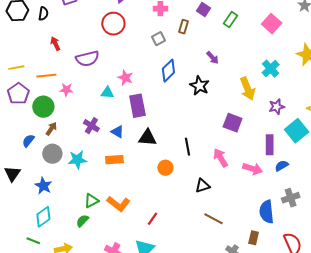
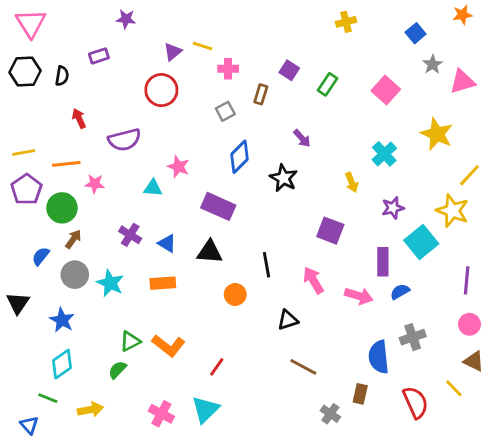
yellow arrow: (248, 89) -> (352, 182), size x0.6
purple rectangle: (137, 106) -> (218, 206), moved, turned -55
cyan star: (77, 160) -> (110, 283), turned 30

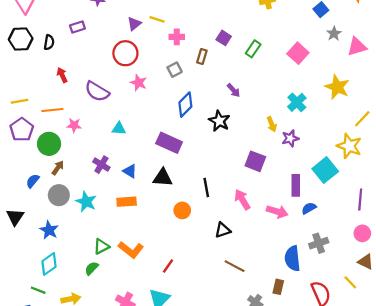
purple semicircle: (124, 140) -> (97, 91), turned 45
pink star: (178, 167) -> (139, 83), moved
purple star: (393, 208) -> (290, 138), moved

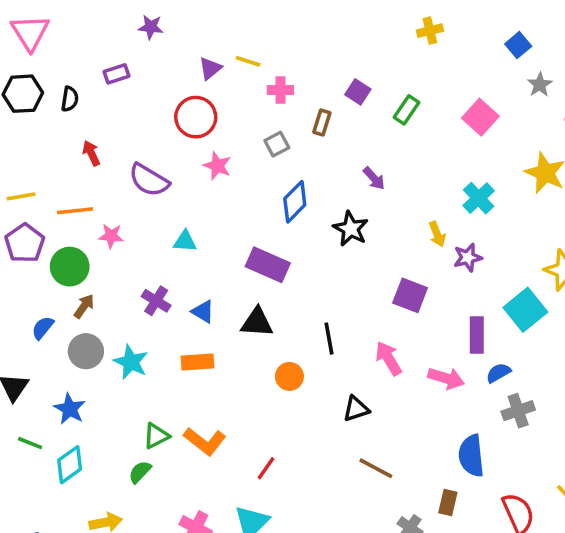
gray cross: (319, 243) -> (518, 411), moved
green line: (38, 290) -> (30, 443), moved

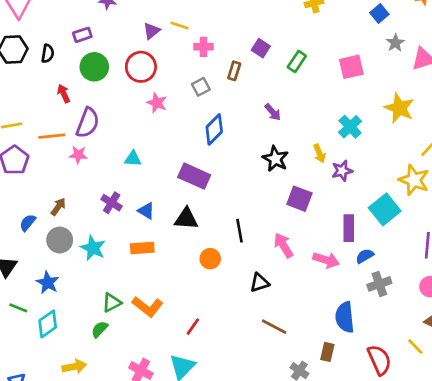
pink square: (480, 117) -> (351, 67), turned 35
purple semicircle: (149, 180) -> (88, 123), moved, turned -100
black star: (351, 229) -> (275, 159), moved
green circle: (70, 267) -> (94, 67), moved

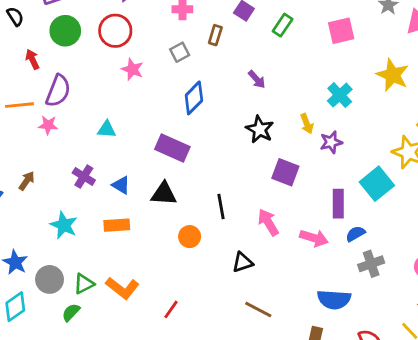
black semicircle: (48, 53) -> (15, 16), turned -42
gray circle: (60, 240) -> (50, 279), moved
blue semicircle: (345, 317) -> (334, 299), turned -80

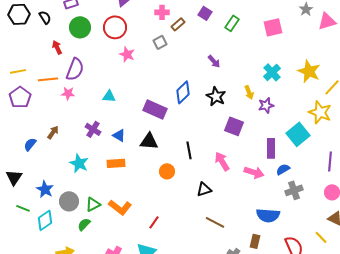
brown rectangle: (215, 35) -> (178, 24), moved, turned 32
yellow star: (393, 75) -> (309, 71), moved
blue diamond: (194, 98) -> (183, 92), moved

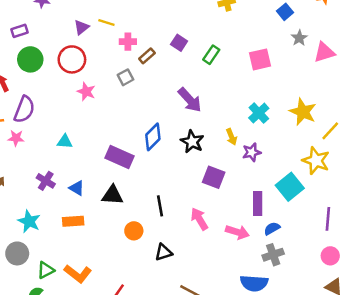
purple arrow: (214, 61) -> (190, 100), size x1.6
black triangle: (204, 189) -> (164, 252), moved
gray cross: (294, 190) -> (273, 255), moved
gray circle: (69, 201) -> (17, 253), moved

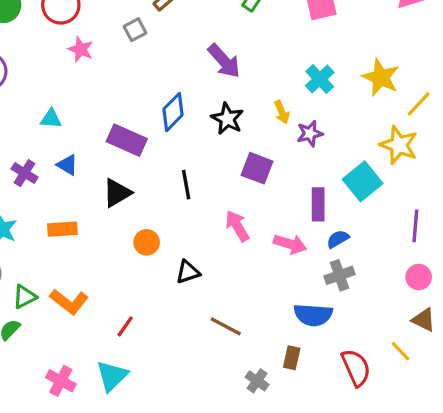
blue triangle: (77, 188) -> (67, 165), moved
black triangle: (112, 195) -> (117, 193), turned -35
black line: (160, 206) -> (186, 185), moved

